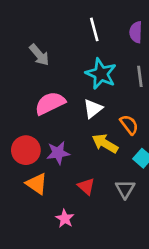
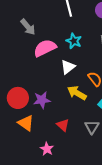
cyan star: (101, 74) -> (74, 41), size x0.7
pink semicircle: (50, 103) -> (45, 48), moved

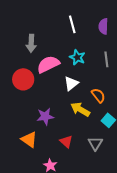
gray arrow: (28, 27) -> (31, 43), turned 42
red circle: (18, 98) -> (23, 79), moved

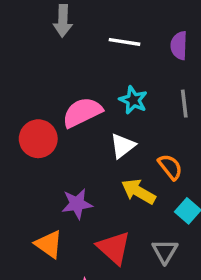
white line: (72, 24) -> (124, 42), turned -66
gray arrow: (31, 43) -> (63, 21), moved
red triangle: (66, 141) -> (114, 248), size x1.5

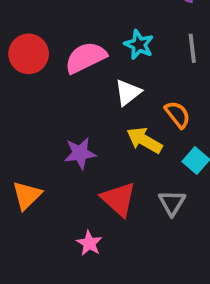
red circle: (38, 139) -> (29, 54), moved
orange triangle: (49, 244) -> (27, 195), moved, turned 40

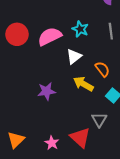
orange triangle: (27, 195) -> (16, 140), moved
red triangle: (119, 199) -> (80, 138), moved

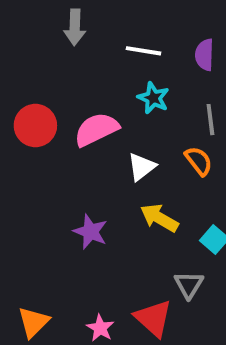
cyan star: (80, 29) -> (153, 98), moved
orange semicircle: (102, 69) -> (199, 161), moved
purple star: (47, 91) -> (90, 232), turned 30

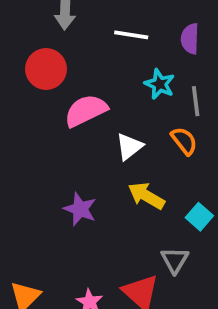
cyan star: (153, 98) -> (160, 84), moved
red circle: (35, 126) -> (46, 69), moved

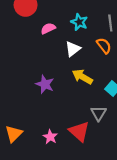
cyan star: (160, 84) -> (79, 22), moved
pink semicircle: (86, 111) -> (48, 28), size x0.6

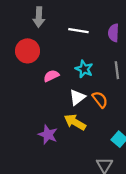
orange semicircle: (104, 46) -> (100, 100), moved
yellow arrow: (82, 77) -> (75, 122), moved

